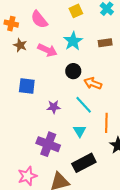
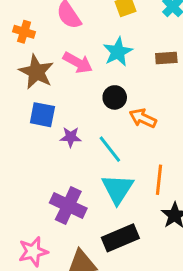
orange cross: (11, 24) -> (24, 32), moved
brown star: (20, 45) -> (36, 72), moved, size x1.6
cyan line: (84, 105) -> (110, 149), moved
purple star: (54, 107) -> (71, 137), moved
cyan triangle: (80, 131) -> (118, 189), size x1.6

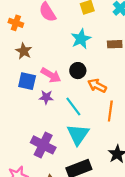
pink arrow: (78, 63) -> (51, 75), moved
brown star: (36, 72) -> (24, 51), size x0.7
orange line: (159, 180) -> (110, 111), moved

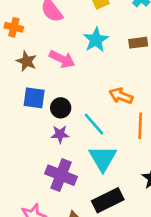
black circle: (78, 71) -> (61, 108), moved
pink arrow: (51, 75) -> (62, 59), moved
purple star: (46, 97) -> (60, 134), moved

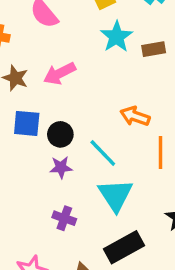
cyan star: (96, 40) -> (117, 37), moved
pink arrow: (62, 59) -> (60, 73), turned 130
purple cross: (61, 175) -> (64, 218), size x0.6

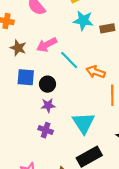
cyan star: (117, 37) -> (83, 21), turned -30
cyan line: (103, 153) -> (69, 60), moved
purple cross: (64, 218) -> (46, 130), moved

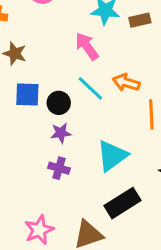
pink arrow: (47, 45) -> (87, 46), moved, turned 84
cyan line: (69, 60) -> (90, 88), moved
cyan triangle: (83, 123) -> (112, 156), turned 30

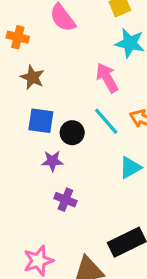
purple star: (61, 133) -> (52, 161), moved
cyan triangle: (112, 156) -> (130, 168), moved, size x0.7

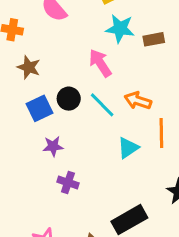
blue square: (41, 121) -> (40, 108), turned -30
black circle: (72, 133) -> (69, 99), moved

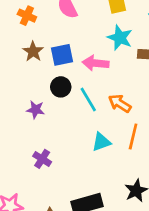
pink arrow: (100, 63) -> (96, 63), turned -65
blue square: (40, 108) -> (62, 55), moved
purple star: (53, 146) -> (36, 110), moved

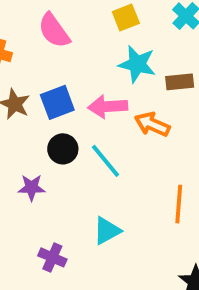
orange arrow: (120, 103) -> (152, 124), moved
cyan triangle: (101, 142) -> (107, 231), moved

